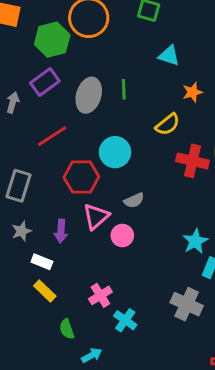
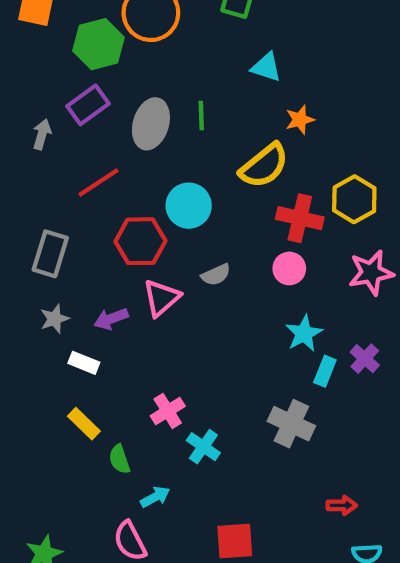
yellow semicircle: (168, 124) -> (264, 166), size x1.4
purple arrow: (61, 231) -> (111, 319), turned 65
pink circle: (122, 235) -> (289, 268), moved
yellow rectangle: (45, 291) -> (84, 424), moved

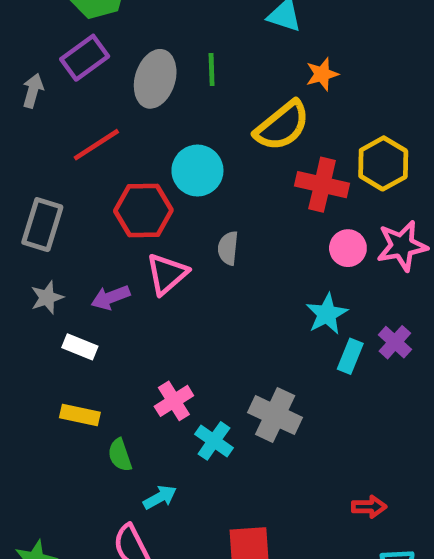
pink circle: (289, 268) -> (348, 248), moved
gray semicircle: (216, 275) -> (228, 248), turned 120
yellow rectangle: (84, 424) -> (80, 415), turned -32
gray cross: (291, 424) -> (275, 415), moved

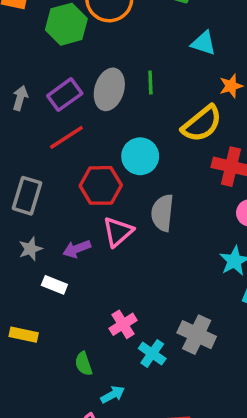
purple rectangle: (85, 58) -> (65, 95), moved
gray semicircle: (228, 248) -> (162, 213), size x1.5
yellow rectangle: (80, 415) -> (24, 335), moved

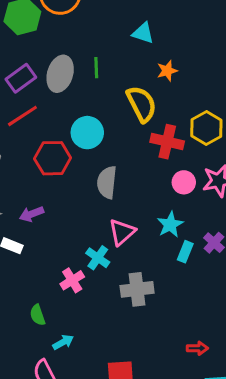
yellow semicircle: (202, 124) -> (142, 104), turned -78
pink triangle: (118, 232) -> (122, 232), moved
gray cross: (197, 335) -> (137, 289), turned -32
cyan cross: (152, 353) -> (98, 258), moved

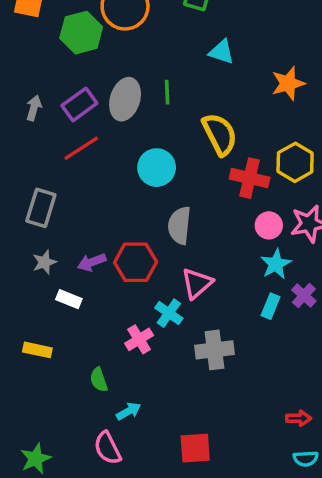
orange star: (167, 71) -> (288, 83), moved, size x1.4
red hexagon: (53, 158) -> (136, 262), moved
cyan star: (170, 225) -> (276, 264), moved
red arrow: (197, 348) -> (299, 418), moved

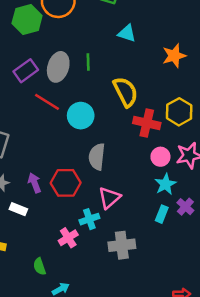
red line: (81, 148) -> (47, 102), moved, turned 65
purple arrow: (92, 262) -> (35, 183), turned 90
cyan cross: (169, 313) -> (89, 219), turned 36

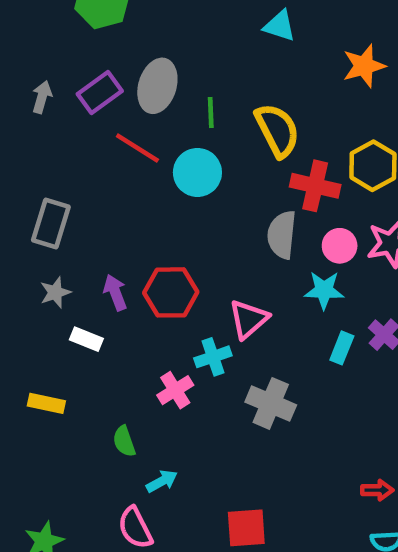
green line: (88, 62) -> (211, 113), moved
gray semicircle: (97, 157) -> (282, 235), moved
cyan star: (165, 184) -> (324, 290), moved, turned 30
gray cross: (122, 245) -> (271, 403), turned 30

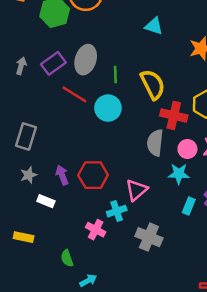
pink cross: (175, 390) -> (96, 230), turned -30

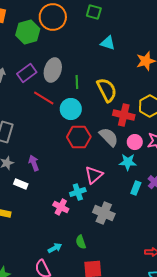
gray semicircle: (155, 143) -> (109, 137), turned 130
red hexagon: (93, 175) -> (79, 137), moved
green semicircle: (67, 258) -> (81, 242), moved

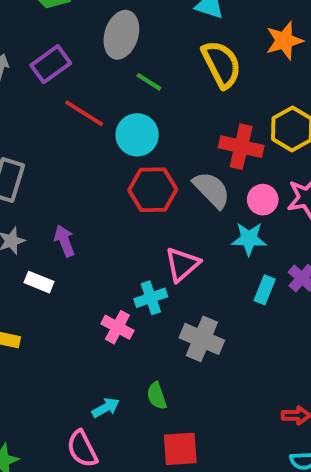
gray ellipse: (53, 70) -> (121, 35), moved
green line: (77, 82) -> (149, 82), turned -56
yellow semicircle: (107, 90) -> (221, 64), moved

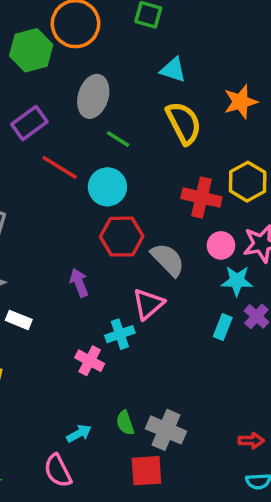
gray semicircle: (212, 190) -> (168, 260), moved
cyan star: (249, 239) -> (237, 281), moved
purple arrow: (64, 241) -> (79, 283), moved
gray cross: (202, 339) -> (166, 430), moved

